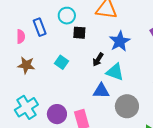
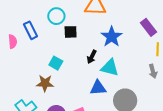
brown star: (26, 65) -> (45, 83), moved

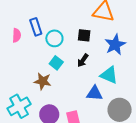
cyan circle: (56, 16) -> (54, 38), moved
black square: (71, 32) -> (84, 35), moved
black arrow: (92, 57) -> (83, 60), moved

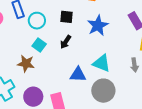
cyan triangle: (109, 75) -> (101, 63), moved

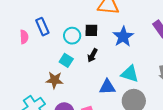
cyan circle: (37, 21) -> (72, 36), moved

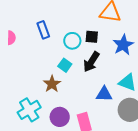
pink semicircle: (24, 37) -> (11, 38), moved
black arrow: (92, 55) -> (91, 62), size x1.5
brown star: (54, 80) -> (52, 84), turned 30

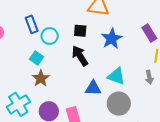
cyan circle: (72, 41) -> (50, 36), moved
black arrow: (91, 62) -> (80, 56), turned 115
cyan square: (65, 65) -> (37, 58), moved

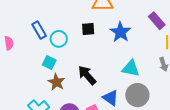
black arrow: (80, 56) -> (87, 75), moved
blue triangle: (93, 88) -> (111, 98), moved, turned 42

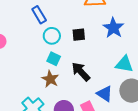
black square: (88, 29) -> (79, 35), moved
blue rectangle: (39, 30) -> (39, 15), moved
cyan square: (49, 63) -> (54, 59), moved

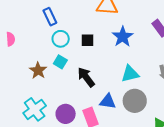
cyan triangle: (124, 64) -> (130, 74), turned -30
brown star: (50, 79) -> (38, 70), moved
blue triangle: (105, 94) -> (108, 101), turned -30

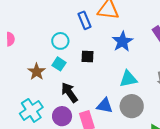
blue rectangle: (50, 17) -> (85, 20), moved
black square: (88, 40) -> (87, 57), moved
black arrow: (86, 77) -> (69, 93), moved

